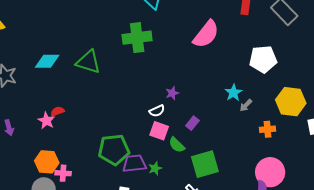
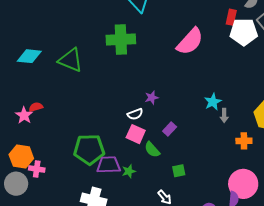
white pentagon: (263, 59) -> (244, 32), moved
gray arrow: (246, 105) -> (224, 115), turned -48
green square: (205, 164) -> (179, 171), size x0.5

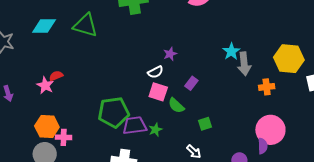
gray arrow: (224, 115) -> (244, 64), size x1.6

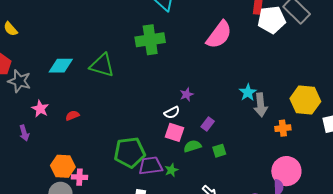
pink star: (45, 85) -> (40, 109), moved
green semicircle: (176, 106) -> (192, 146), turned 120
green square: (205, 124) -> (219, 151), moved

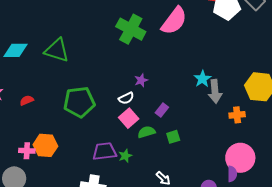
green cross: (150, 40) -> (131, 29), moved, turned 36
pink square: (174, 132) -> (129, 118), turned 30
green pentagon: (130, 152) -> (79, 102), moved
orange hexagon: (63, 166) -> (45, 145), moved
pink cross: (79, 177) -> (27, 151), moved

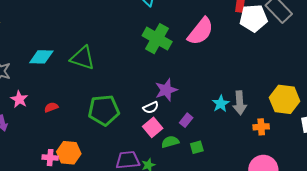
cyan star: (202, 79) -> (221, 104), moved
purple star: (141, 80) -> (166, 90), size x1.6

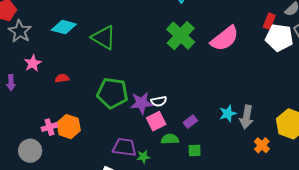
purple star: (166, 90) -> (141, 103), moved
orange cross: (261, 127) -> (262, 145), turned 35
pink cross: (50, 158) -> (49, 127), turned -35

